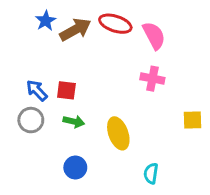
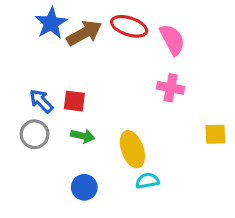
blue star: (46, 21) -> (51, 23), size x1.4
cyan semicircle: (151, 173) -> (147, 181), moved, turned 72

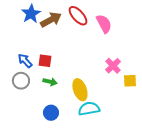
red ellipse: (129, 26) -> (78, 16), turned 30
pink cross: (171, 88) -> (113, 66), moved, turned 35
cyan semicircle: (147, 181) -> (89, 109), size x1.5

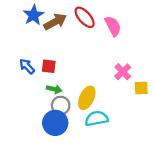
gray circle: (21, 81) -> (61, 105), moved
yellow ellipse: (80, 90) -> (87, 98), turned 45
blue circle: (51, 113) -> (55, 123), size x1.5

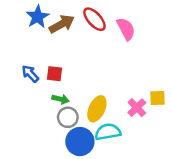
pink cross: (123, 72) -> (137, 108), moved
blue circle: (55, 123) -> (80, 142), moved

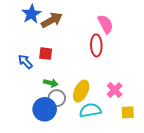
red ellipse: (94, 19) -> (96, 45), moved, turned 40
red square: (54, 74) -> (46, 54), moved
yellow square: (157, 98) -> (128, 112), moved
blue circle: (80, 142) -> (45, 109), moved

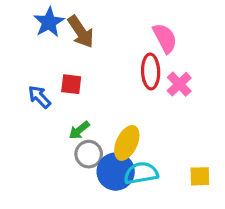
brown arrow: (52, 20) -> (81, 32), turned 85
green arrow: (51, 83) -> (79, 130), turned 128
pink cross: (115, 90) -> (179, 84), moved
blue circle: (45, 109) -> (116, 172), moved

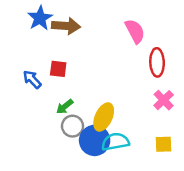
brown arrow: (81, 32) -> (66, 26), turned -52
red ellipse: (151, 71) -> (157, 62), moved
pink cross: (179, 84) -> (164, 100), moved

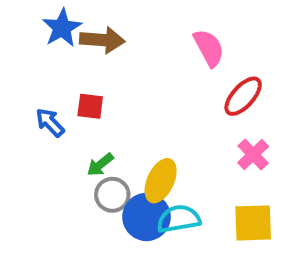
red ellipse: (157, 62) -> (243, 96), turned 44
yellow square: (164, 144) -> (253, 223), size x1.5

